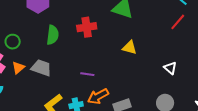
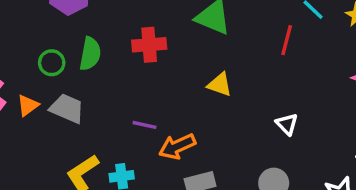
red line: (178, 22) -> (287, 40), moved, turned -30
green circle: (13, 42) -> (52, 63), moved
orange arrow: (98, 96) -> (177, 146), moved

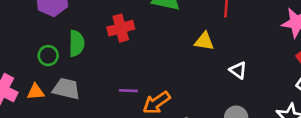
yellow triangle: (220, 85) -> (204, 41), moved
orange triangle: (28, 105) -> (36, 92), turned 42

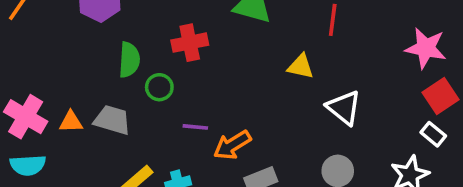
green circle: (48, 56) -> (159, 87), moved
white triangle: (238, 70) -> (344, 108), size x1.5

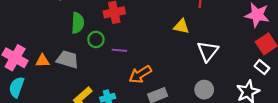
white triangle: (344, 108) -> (208, 51), turned 30
purple line: (195, 127) -> (119, 50), moved
cyan semicircle: (28, 165) -> (17, 87), turned 114

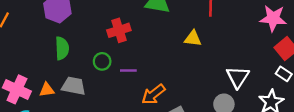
green semicircle: (78, 23) -> (62, 48), moved
white triangle: (208, 51) -> (238, 77), moved

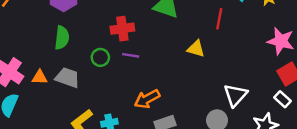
purple line: (128, 71) -> (131, 55), moved

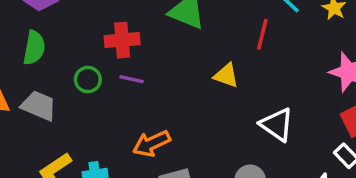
white triangle: (235, 95) -> (277, 125), moved, turned -40

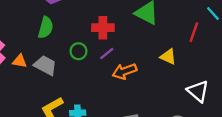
purple line: (132, 79) -> (107, 54), turned -56
orange arrow: (151, 143) -> (125, 71), moved

